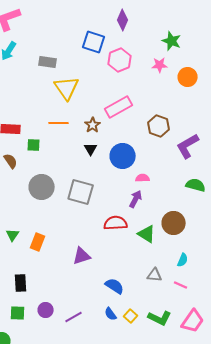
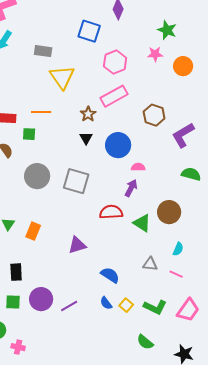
pink hexagon: (120, 60) -> (115, 62), moved
orange line: (59, 123) -> (41, 112), moved
purple circle: (46, 310) -> (41, 299), size x1.5

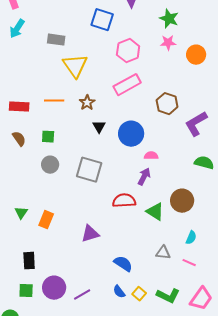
green star: (167, 30) -> (169, 19), moved
brown star: (88, 114) -> (87, 103), moved
green square: (29, 134) -> (48, 137), moved
gray circle: (37, 176) -> (50, 165), size x0.7

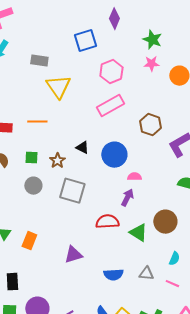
blue square: (102, 20) -> (85, 41), turned -35
brown star: (87, 103) -> (57, 161), moved
black triangle: (99, 127) -> (82, 148), turned -32
blue semicircle: (123, 264) -> (113, 275), moved, turned 144

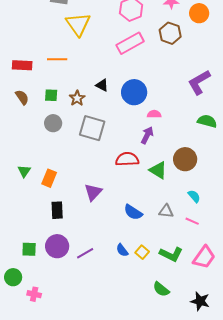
brown hexagon: (150, 125) -> (170, 33), moved
purple triangle: (73, 255) -> (93, 192), turned -30
cyan semicircle: (174, 259) -> (194, 196), turned -64
blue semicircle: (113, 275) -> (133, 212), turned 36
black rectangle: (12, 282) -> (57, 210), moved

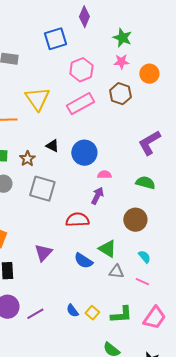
yellow triangle: (78, 24) -> (37, 99), moved
green semicircle: (207, 121) -> (145, 183), moved
green triangle: (158, 170) -> (107, 249), moved
blue semicircle: (133, 212) -> (83, 261), moved
green L-shape: (171, 254) -> (121, 315), turned -30

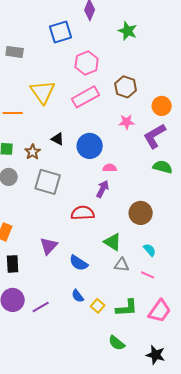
pink star: (121, 62) -> (127, 122), moved
orange circle: (149, 74) -> (162, 106), moved
green semicircle: (145, 183) -> (163, 167), moved
blue semicircle: (83, 261) -> (79, 263), moved
blue semicircle: (72, 311) -> (78, 296), moved

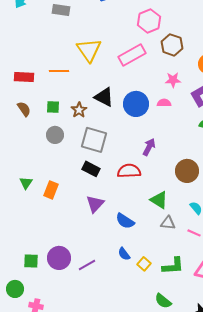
pink hexagon: (87, 63) -> (149, 21), moved
black triangle: (58, 139) -> (104, 97), size x1.5
pink semicircle: (110, 168) -> (164, 103), moved
black rectangle: (13, 264) -> (91, 169), moved, turned -60

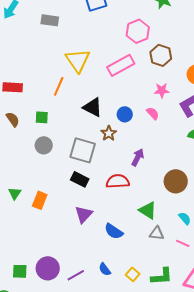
orange line: (59, 71) -> (59, 86), moved, turned -66
pink semicircle: (164, 103) -> (153, 113), turned 48
blue circle: (136, 104) -> (125, 114), size x0.6
brown star: (79, 110) -> (109, 133), moved
blue semicircle: (124, 254) -> (105, 269), moved

